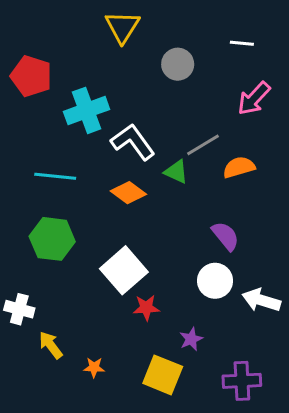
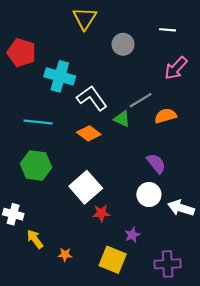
cyan cross: (87, 110) -> (60, 76), turned 36

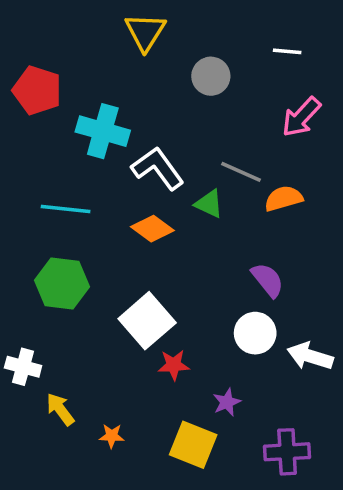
gray line: (141, 100) -> (241, 172), turned 55

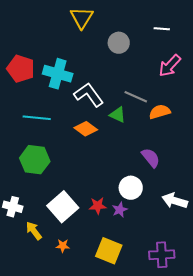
red pentagon: (37, 90) -> (21, 69), moved
white square: (147, 321) -> (63, 207), moved
white circle: (255, 333) -> (131, 188), moved
purple star: (227, 402) -> (120, 210), moved

